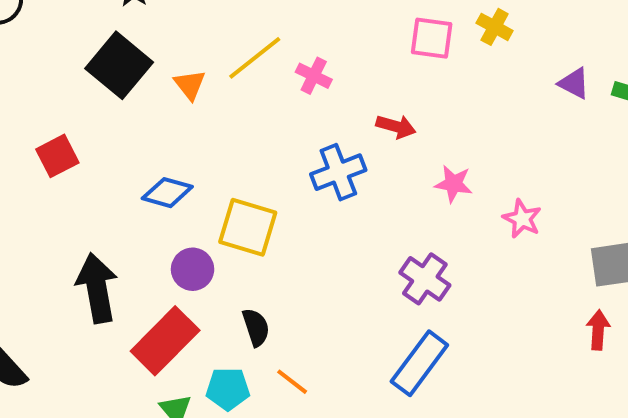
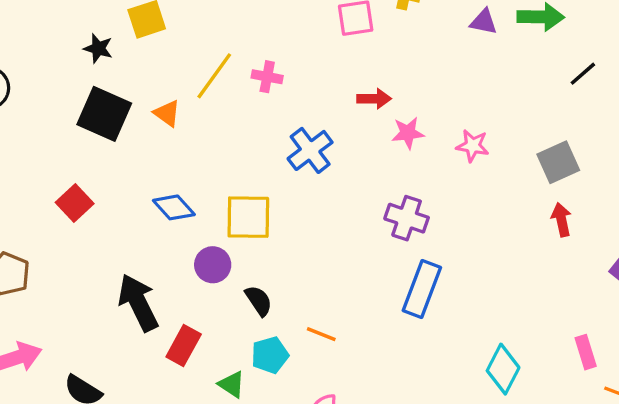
red arrow: (396, 126) -> (374, 99), moved
blue diamond: (167, 193) -> (174, 207), turned 48
black semicircle: (256, 327) -> (259, 301), moved
red rectangle: (165, 341) -> (184, 345), moved, size x0.7

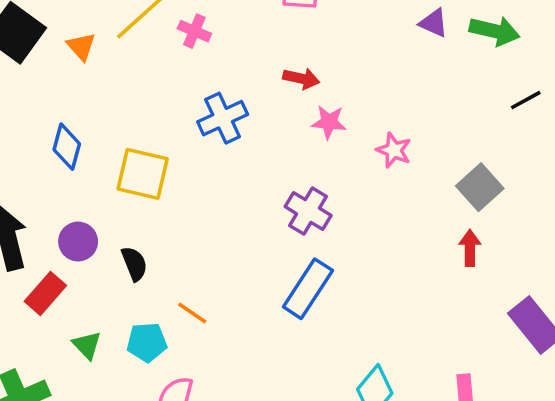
gray square: (558, 162) -> (480, 187), turned -30
blue diamond: (174, 207) -> (67, 147), turned 45
purple circle: (213, 265) -> (78, 242), moved
cyan pentagon: (270, 355) -> (147, 342), moved

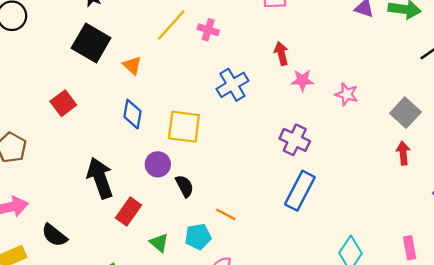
orange triangle: (81, 46) -> (132, 65), moved
red arrow: (301, 79) -> (281, 54), turned -110
purple circle: (78, 242) -> (158, 164), moved

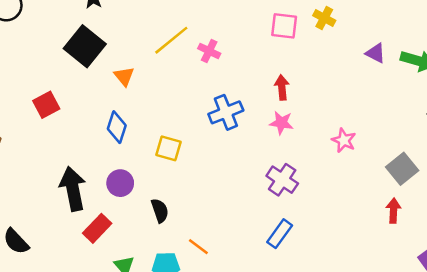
pink star: (302, 80) -> (281, 123), moved
yellow square: (184, 127) -> (169, 148), size x0.7
purple circle: (158, 164) -> (120, 183), moved
blue rectangle: (300, 191) -> (280, 234), size x0.7

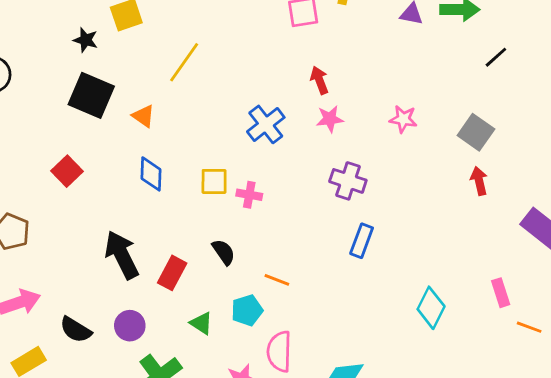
pink cross: (209, 51) -> (249, 195), moved
purple circle: (120, 183) -> (130, 326), moved
red rectangle: (97, 228) -> (172, 273), moved

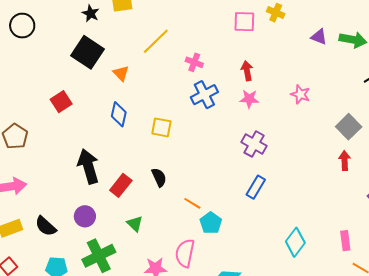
pink star: (403, 119) -> (300, 94), moved
pink cross: (249, 195) -> (194, 62), moved
cyan pentagon: (247, 310) -> (211, 223), moved, turned -30
black semicircle: (76, 330) -> (46, 226), moved

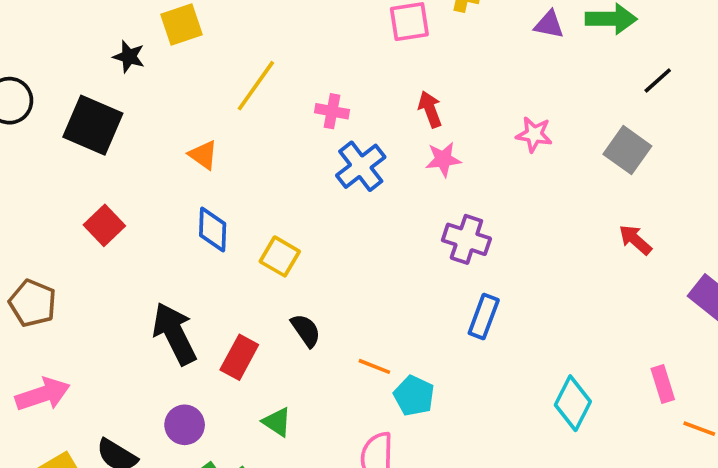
black square: (87, 52) -> (93, 125), moved
yellow square: (161, 127) -> (280, 256), moved, turned 30
gray square: (349, 127) -> (627, 150), moved
red arrow: (345, 161) -> (635, 240), turned -36

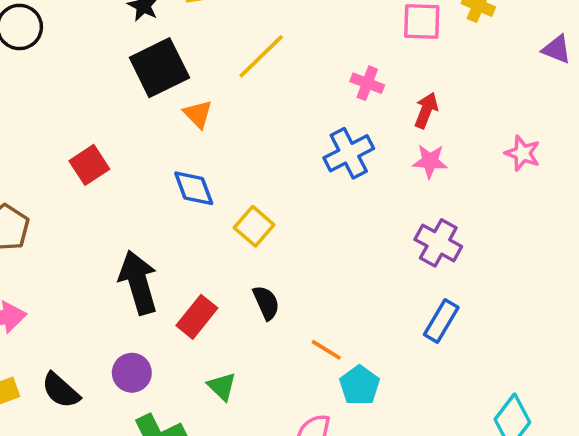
red arrow: (430, 109) -> (426, 110), turned 32
pink cross: (332, 111) -> (367, 83), moved
black square: (93, 125) -> (159, 68), moved, turned 30
blue diamond: (213, 229) -> (194, 188), turned -33

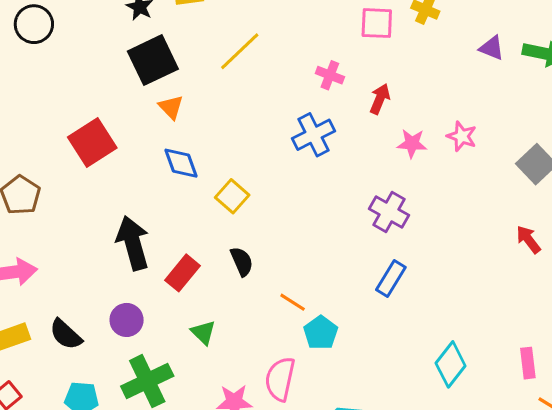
orange triangle: (198, 114) -> (171, 107), moved
pink star: (430, 161) -> (412, 143), moved
red square: (89, 165) -> (92, 142), size x1.4

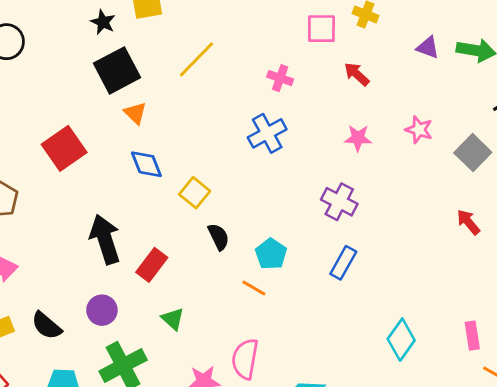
red arrow: (380, 99) -> (357, 74), moved, turned -68
pink star: (462, 136) -> (419, 130), moved
black semicircle: (242, 261) -> (219, 237), moved
cyan pentagon: (321, 333) -> (271, 254), moved

